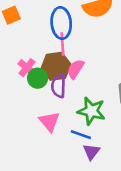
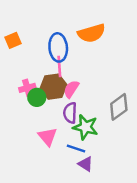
pink cross: (27, 68) -> (27, 88), turned 35
purple semicircle: (59, 86) -> (70, 113), moved
purple triangle: (91, 152) -> (86, 164), turned -35

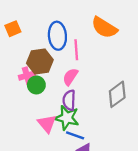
orange semicircle: (91, 33) -> (104, 28), moved, turned 48
pink line: (59, 66) -> (76, 50), moved
brown hexagon: (53, 87) -> (40, 62), moved
green star: (86, 127) -> (67, 118), moved

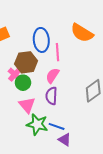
pink cross: (27, 76) -> (15, 75), turned -32
green star: (67, 118) -> (37, 124), moved
pink triangle: (47, 124) -> (27, 105), moved

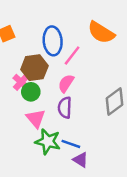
pink line: (58, 52) -> (72, 55), turned 42

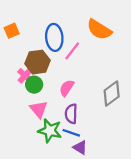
pink semicircle: (66, 83) -> (67, 88), moved
purple semicircle: (65, 108) -> (71, 114), moved

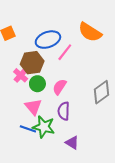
blue ellipse: (54, 37) -> (48, 40), turned 75
green circle: (34, 85) -> (37, 84), moved
blue line: (71, 133) -> (28, 129), moved

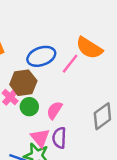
pink line: (65, 52) -> (70, 64), moved
pink triangle: (33, 107) -> (40, 138), moved

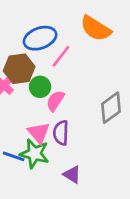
pink line: (70, 64) -> (61, 56), moved
green circle: (29, 107) -> (40, 87), moved

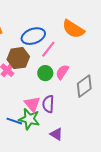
green circle: (40, 87) -> (45, 73), moved
pink semicircle: (55, 101) -> (62, 72), moved

